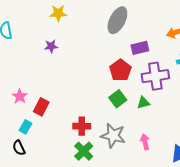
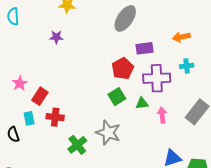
red cross: (82, 126) -> (55, 117), moved
cyan rectangle: (25, 127) -> (29, 118), moved, turned -48
pink arrow: (145, 142) -> (162, 115), moved

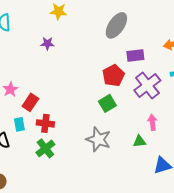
purple cross: (157, 78) -> (147, 85), turned -36
green triangle: (142, 103) -> (139, 141), moved
green cross: (77, 145) -> (45, 148), moved

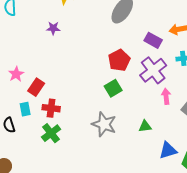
purple rectangle: (135, 55) -> (153, 40), moved, turned 36
pink arrow: (152, 122) -> (166, 96), moved

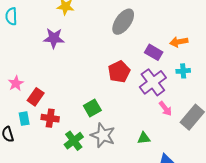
purple star: (53, 28) -> (54, 38), size x1.5
green square: (113, 88) -> (92, 108), moved
pink arrow: (166, 96) -> (165, 109), turned 147
green cross: (51, 133) -> (74, 141), moved

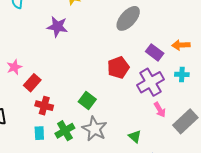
green square: (92, 108) -> (87, 101), turned -30
cyan rectangle: (24, 119) -> (39, 133), moved
green triangle: (144, 138) -> (135, 137), turned 40

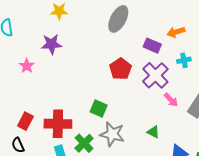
pink star: (14, 67) -> (27, 66), moved
red rectangle: (32, 83) -> (25, 121), moved
red cross: (44, 106) -> (58, 124), size x1.5

